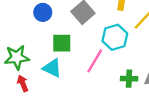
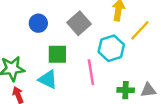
pink line: (95, 61) -> (91, 72), turned -40

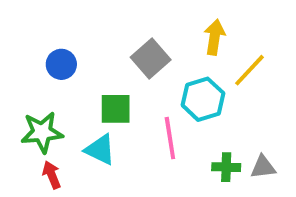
blue circle: (38, 23) -> (61, 64), moved

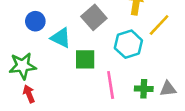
green square: (116, 109) -> (85, 59), moved
pink line: (170, 138) -> (111, 85), moved
cyan triangle: (100, 150) -> (61, 38), moved

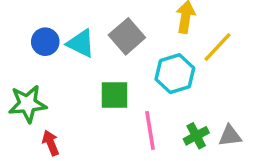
cyan triangle: (61, 38) -> (81, 43), moved
green cross: (144, 89) -> (196, 136), turned -30
red arrow: (29, 94) -> (51, 143), moved

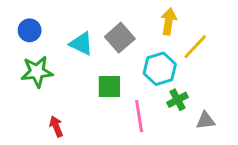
blue circle: (45, 42) -> (30, 30), moved
green star: (27, 104) -> (37, 72), moved
green cross: (196, 136) -> (177, 100), moved

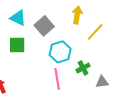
cyan triangle: (81, 44) -> (18, 18), moved
cyan hexagon: (160, 69) -> (60, 52), moved
green square: (109, 87) -> (17, 45), moved

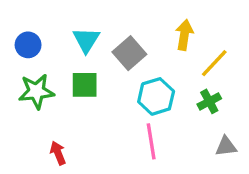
cyan triangle: (18, 18) -> (86, 40), turned 36
green cross: (83, 68) -> (209, 101), moved

